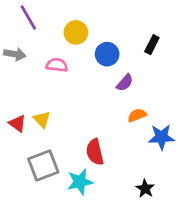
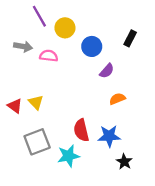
purple line: (28, 17) -> (39, 16), moved
gray arrow: (15, 54) -> (23, 46), moved
blue star: (161, 137) -> (109, 136), moved

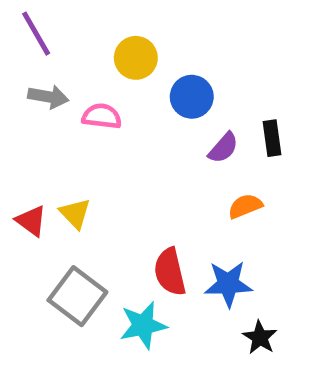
purple line: (39, 16) -> (36, 34), moved
black rectangle: (130, 38) -> (272, 138), moved, turned -35
gray square: (37, 142) -> (77, 296), turned -32

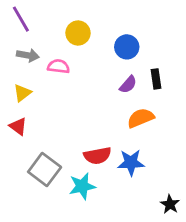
blue circle: (192, 97) -> (127, 47), moved
orange semicircle: (245, 206) -> (141, 118), size x1.4
yellow triangle: (75, 213) -> (22, 93), moved, turned 36
red semicircle: (170, 272) -> (97, 156), turned -88
black star: (260, 337) -> (170, 204), moved

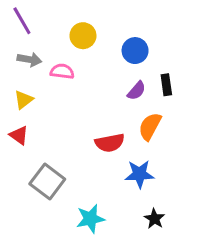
orange semicircle: (141, 118) -> (150, 126), turned -40
red semicircle: (97, 156) -> (110, 143), moved
cyan star: (82, 186) -> (90, 219), moved
black star: (170, 204) -> (154, 219), moved

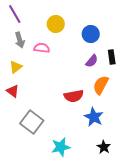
gray arrow: (29, 59) -> (20, 40), turned 63
blue star: (140, 174) -> (94, 117), turned 30

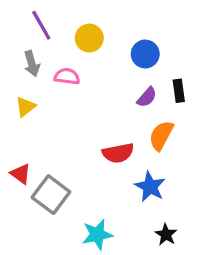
purple line: (15, 14) -> (41, 25), moved
red triangle: (13, 91) -> (21, 174), moved

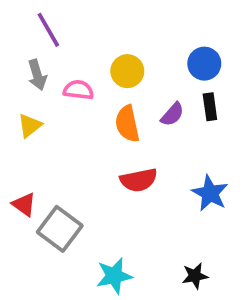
yellow circle: (89, 38) -> (127, 71), moved
blue circle: (145, 54) -> (204, 64), moved
orange semicircle: (161, 135) -> (127, 124), moved, turned -40
blue star: (150, 187) -> (210, 193), moved
black star: (166, 235) -> (195, 276), turned 30

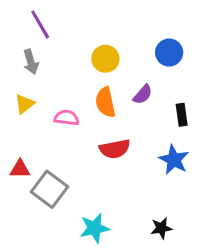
pink semicircle: (78, 90) -> (67, 118), moved
black rectangle: (210, 107) -> (182, 115), moved
red triangle: (24, 204) -> (20, 169), turned -35

